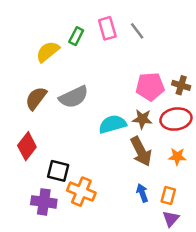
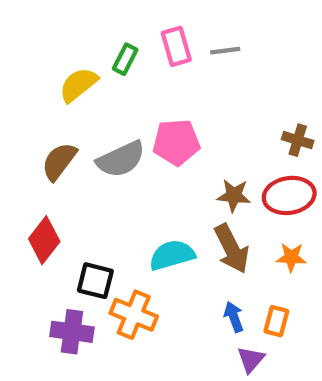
gray line: (137, 31) -> (225, 51), turned -60
pink pentagon: (150, 87) -> (176, 142), moved
cyan semicircle: (112, 124) -> (172, 255), moved
purple triangle: (171, 219) -> (251, 359), moved

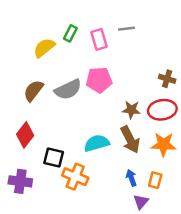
pink rectangle: (176, 46) -> (99, 39), moved
orange star: (291, 257) -> (164, 144), size x1.5
purple cross: (72, 332) -> (20, 181), moved

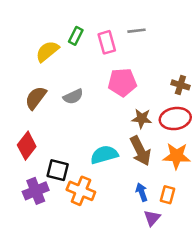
pink pentagon: (99, 80) -> (122, 82), moved
gray semicircle: (68, 89) -> (73, 97), size x0.7
purple cross: (20, 181) -> (36, 191), moved, turned -30

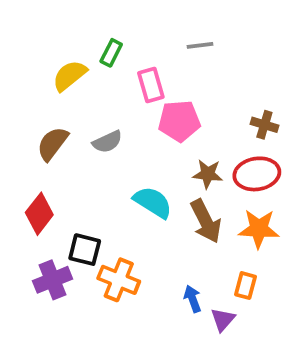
pink rectangle: (107, 42) -> (151, 85), moved
cyan semicircle: (104, 155) -> (153, 202), moved, turned 48
blue arrow: (142, 192) -> (193, 299), moved

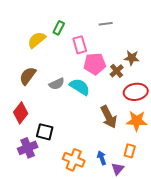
brown cross: (264, 125) -> (117, 71), moved, turned 32
gray semicircle: (107, 142) -> (57, 84), moved
brown star: (208, 174) -> (132, 58), moved
cyan semicircle: (153, 202) -> (80, 87), moved
orange cross: (119, 280) -> (74, 160), moved

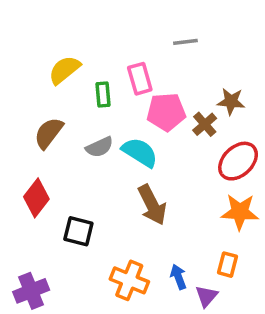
green rectangle: (59, 28) -> (103, 94), moved, turned -32
red ellipse: (136, 92) -> (238, 161), turned -35
brown arrow: (109, 117) -> (152, 205), moved
purple cross: (28, 148) -> (31, 291), moved

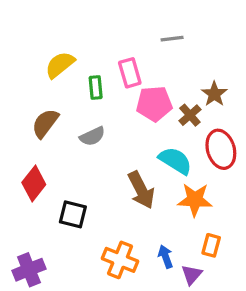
brown star: (231, 101) -> (214, 94), turned 30
cyan semicircle: (140, 152) -> (175, 161), moved
red ellipse: (238, 161) -> (221, 149), turned -63
orange star: (240, 212) -> (195, 200), moved

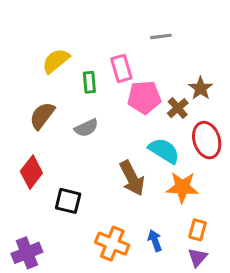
purple triangle: (192, 275) -> (198, 257), moved

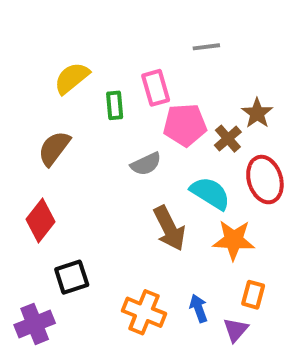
gray semicircle: (86, 128) -> (146, 164), moved
black square: (68, 201) -> (72, 277), moved, turned -32
purple triangle: (198, 257) -> (236, 330), moved

